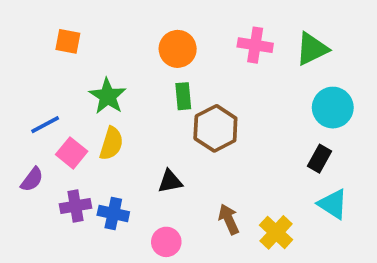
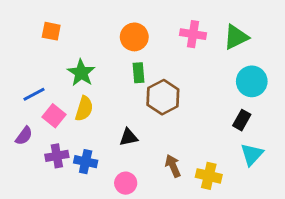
cyan triangle: (333, 204) -> (252, 154), turned 40
yellow cross: (276, 232) -> (209, 176), turned -30

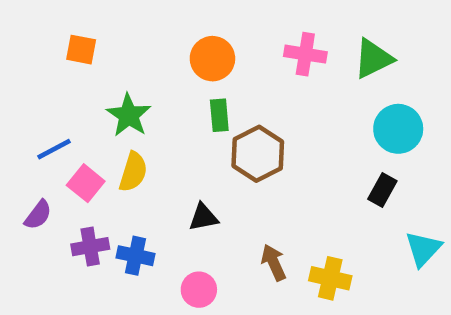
cyan triangle: (252, 154) -> (423, 249), moved

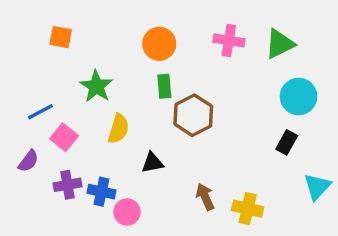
yellow semicircle: (133, 172) -> (118, 129), moved
pink circle: (199, 290) -> (127, 212), moved

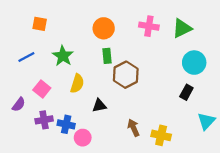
blue line: (40, 112) -> (26, 57), moved

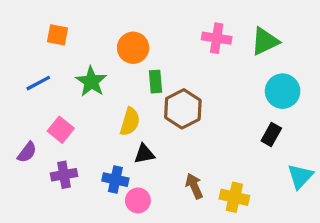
orange circle: (104, 28) -> (133, 48), moved
yellow semicircle: (77, 83) -> (130, 122), moved
blue cross: (66, 124) -> (115, 180), moved
pink circle: (83, 138) -> (138, 200), moved

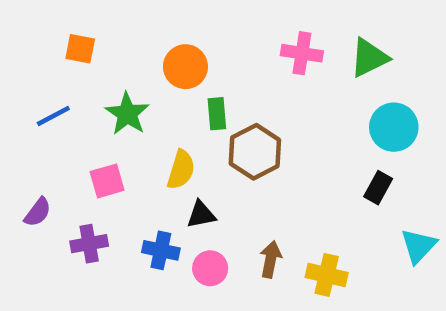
pink square: (61, 130) -> (107, 181), moved, turned 35
brown arrow: (194, 186) -> (271, 259), turned 35
pink circle: (138, 200) -> (210, 268), moved

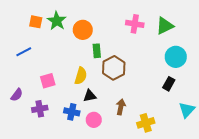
green star: (127, 114) -> (57, 21), moved
brown arrow: (271, 259) -> (121, 107), moved
yellow cross: (327, 275) -> (146, 123), turned -30

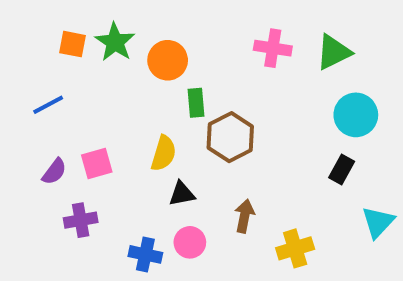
purple semicircle: (17, 95) -> (54, 172), moved
blue cross: (72, 112) -> (145, 254), moved

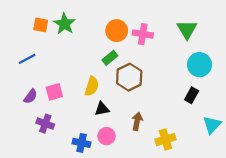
pink cross: (273, 48) -> (143, 34), moved
green triangle: (334, 52) -> (187, 29), turned -35
orange circle: (168, 60) -> (117, 31), moved
green rectangle: (196, 103) -> (110, 58), turned 56
purple cross: (81, 220) -> (45, 124), turned 30

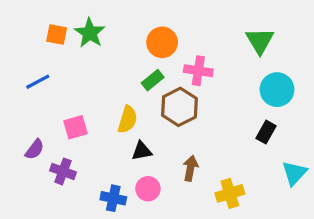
pink cross: (143, 34) -> (198, 71), moved
purple semicircle: (30, 96) -> (35, 149), moved

